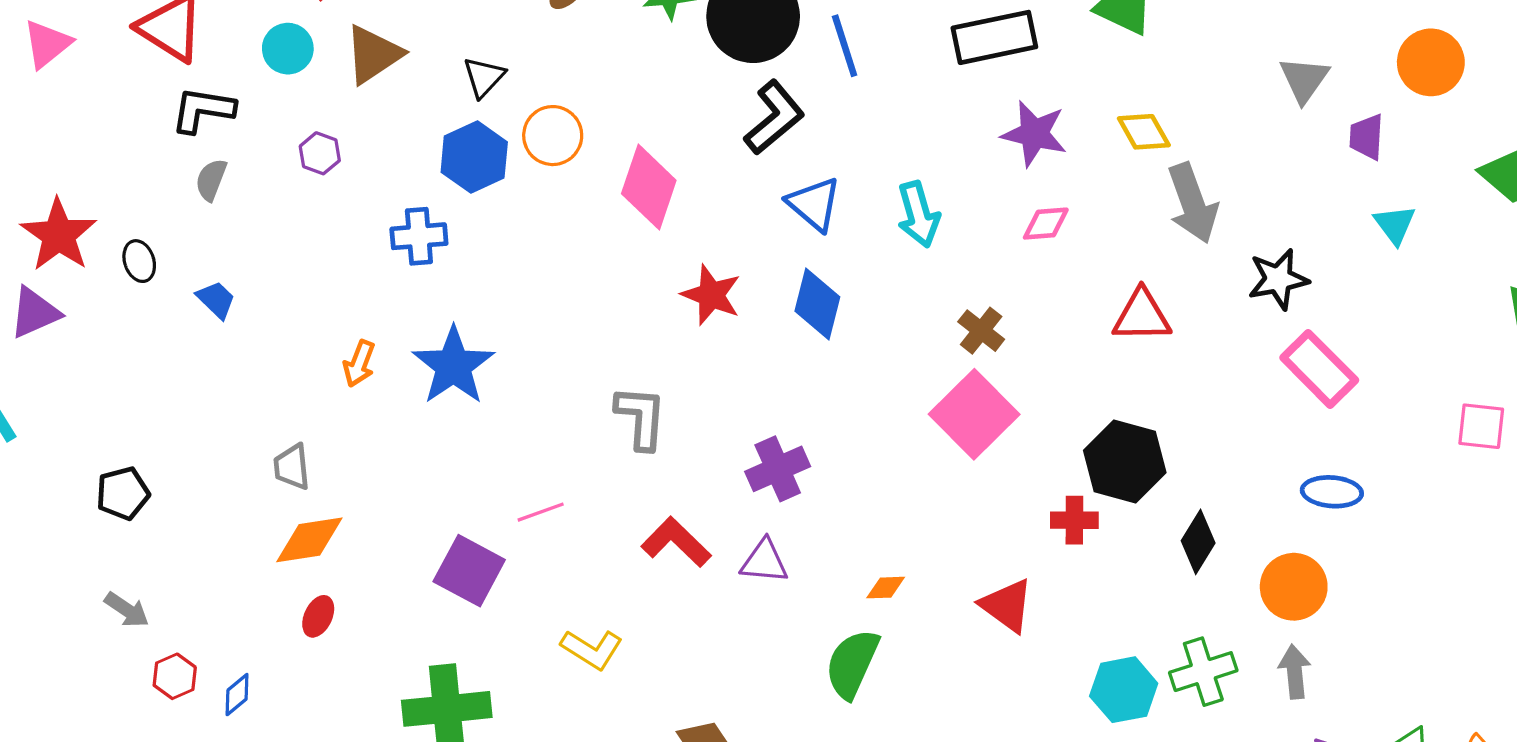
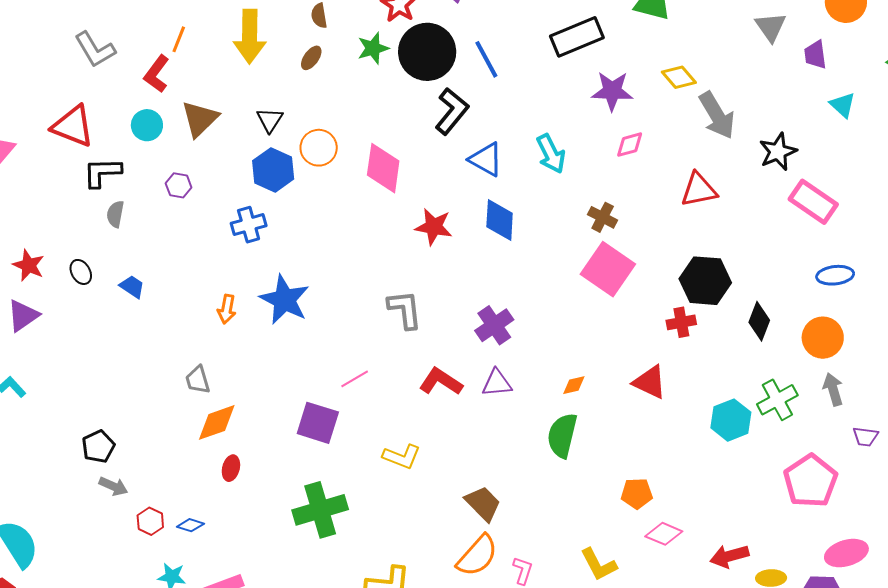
red star: (59, 235) -> (29, 265), size x0.7
black pentagon: (123, 493) -> (98, 447), moved
blue diamond: (237, 695) -> (190, 525), turned 68

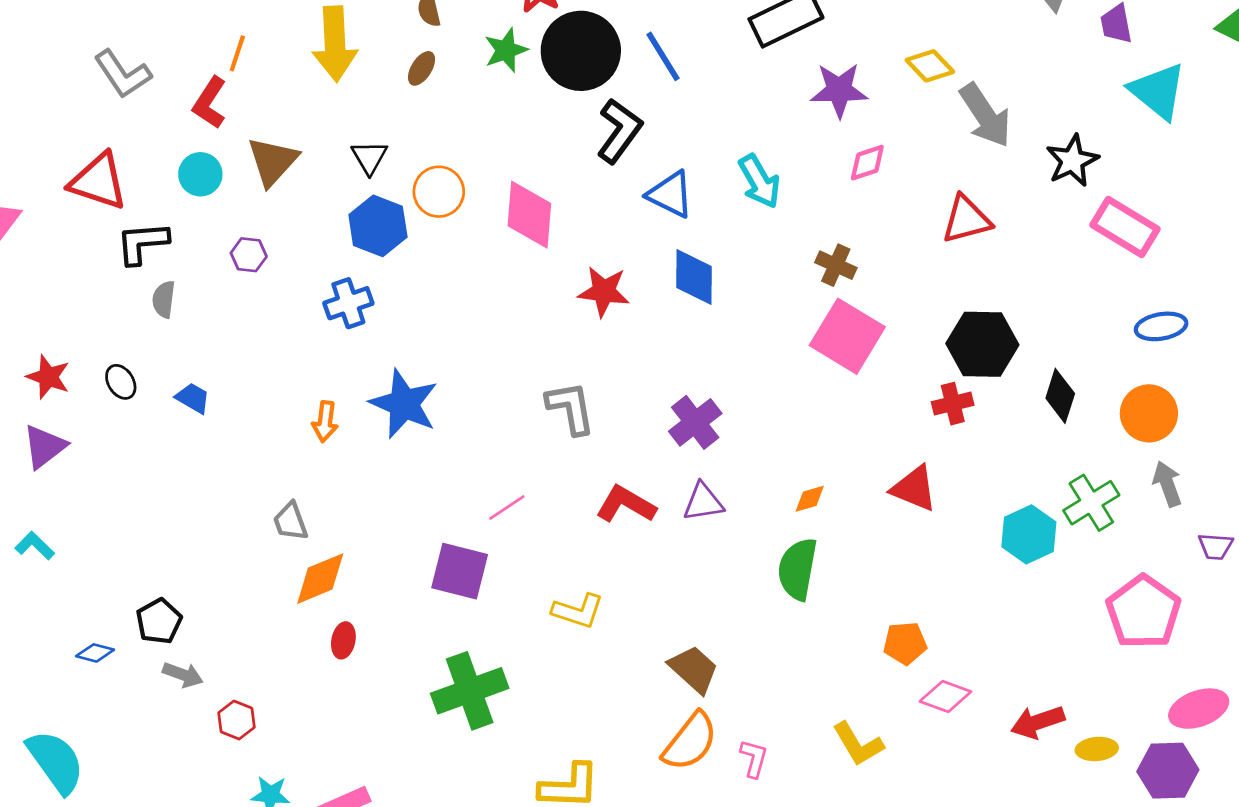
cyan triangle: (843, 105) -> (1158, 91), size x1.6
blue diamond: (190, 525) -> (95, 653), moved

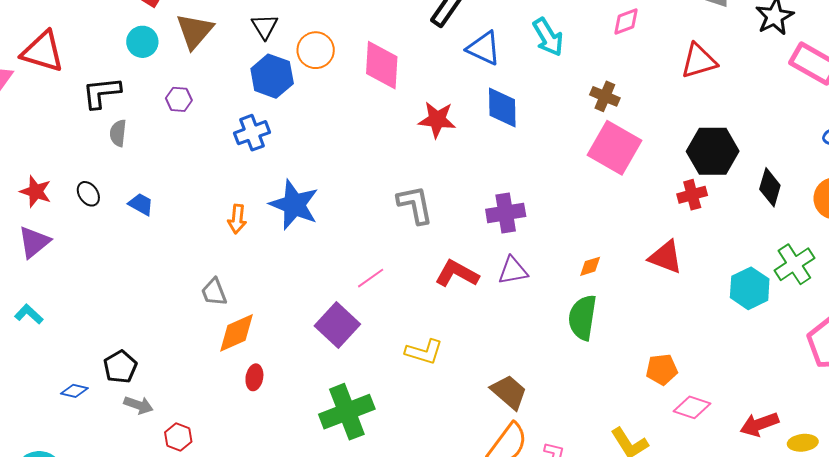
red triangle: (98, 181) -> (43, 52), moved
purple cross: (695, 422) -> (506, 213), turned 30
purple square: (460, 571) -> (337, 325), turned 30

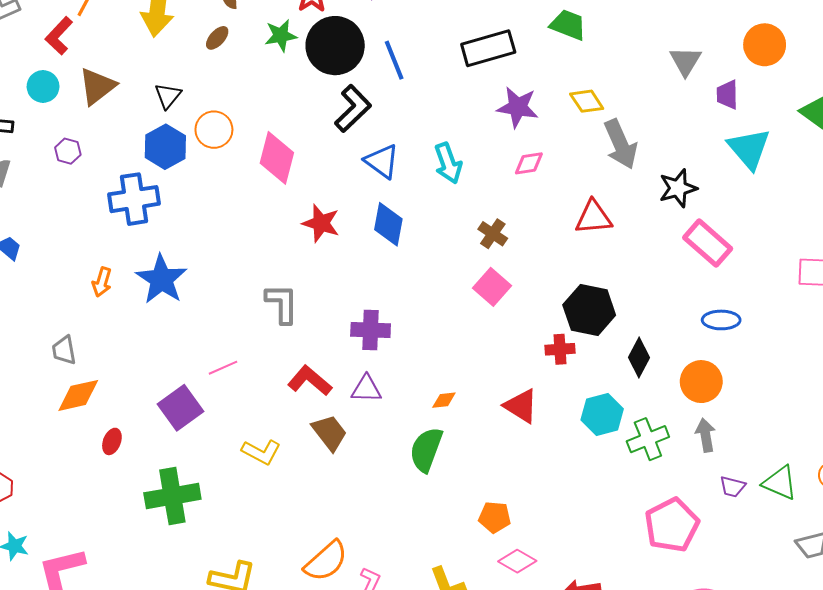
blue cross: (252, 133) -> (134, 199), size x1.4
pink square: (614, 148) -> (492, 287), size x0.7
cyan hexagon: (750, 288) -> (602, 414), moved
red ellipse: (254, 377) -> (112, 441), moved
brown trapezoid: (509, 392) -> (330, 433), moved

